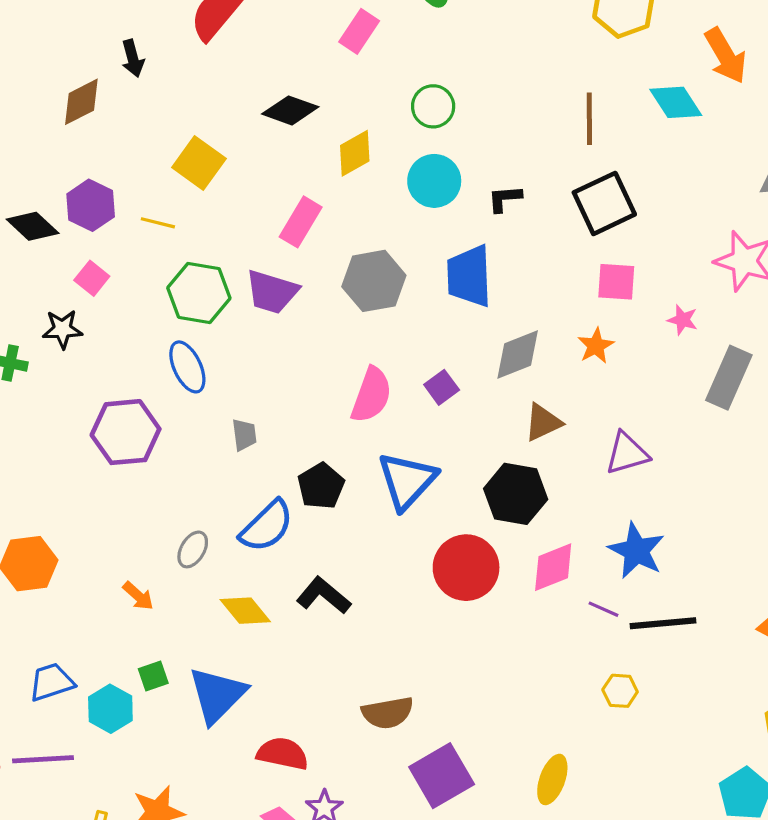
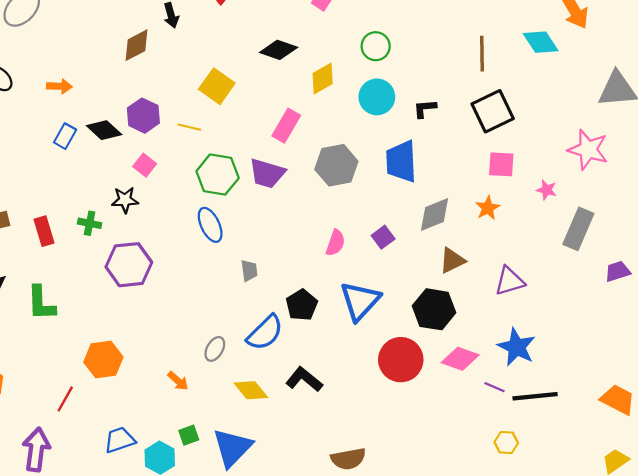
pink semicircle: (371, 395) -> (335, 243), size x0.7
purple hexagon: (126, 432) -> (129, 265), moved
pink diamond: (553, 567) -> (460, 359), turned 42

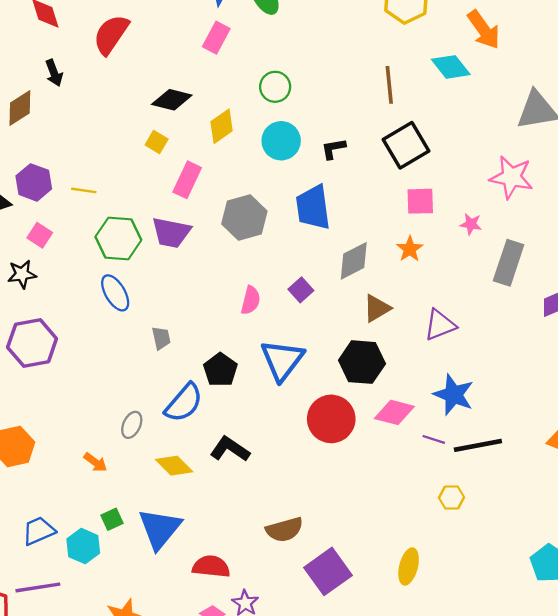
yellow square: (217, 86) -> (157, 142), moved, size x0.6

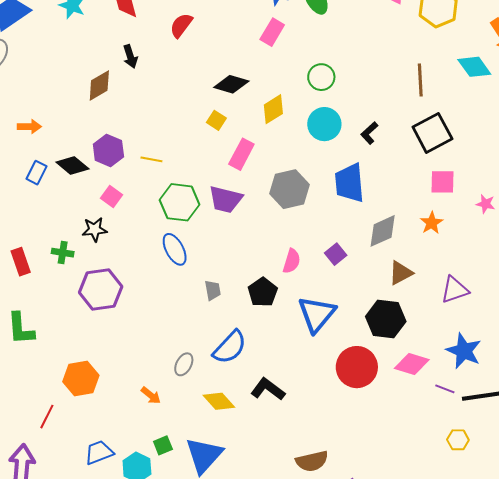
red semicircle: (111, 34) -> (181, 25), size x0.7
black L-shape: (333, 149) -> (369, 133), turned -35
black pentagon: (220, 370) -> (263, 292), moved

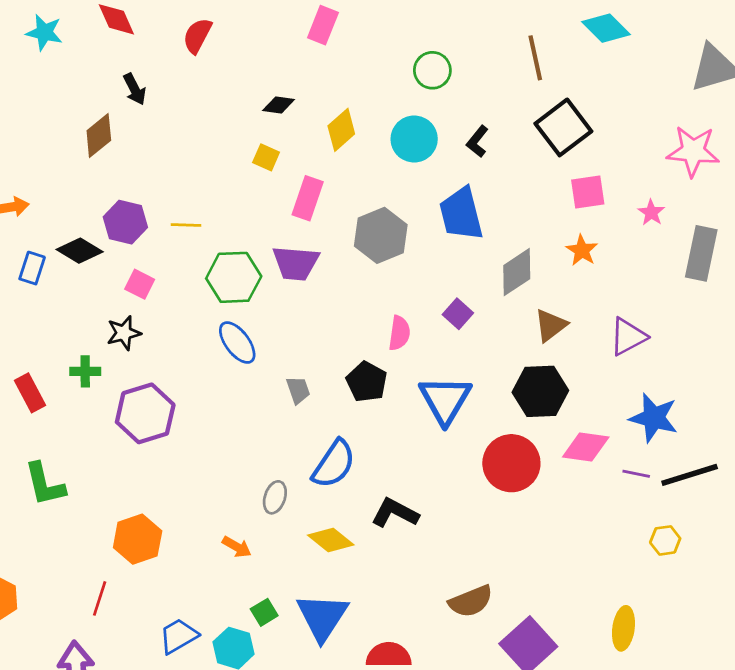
green circle: (321, 77) -> (432, 70), moved
black diamond: (231, 84) -> (279, 105), size x0.7
pink star: (486, 204) -> (651, 213), turned 30

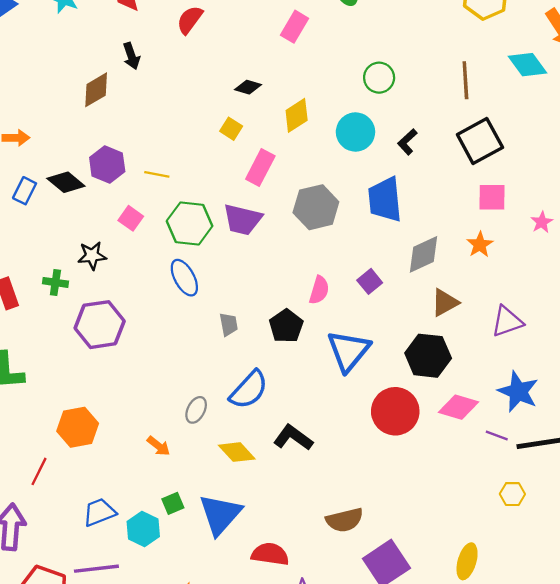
pink square: (140, 284) -> (131, 218), moved

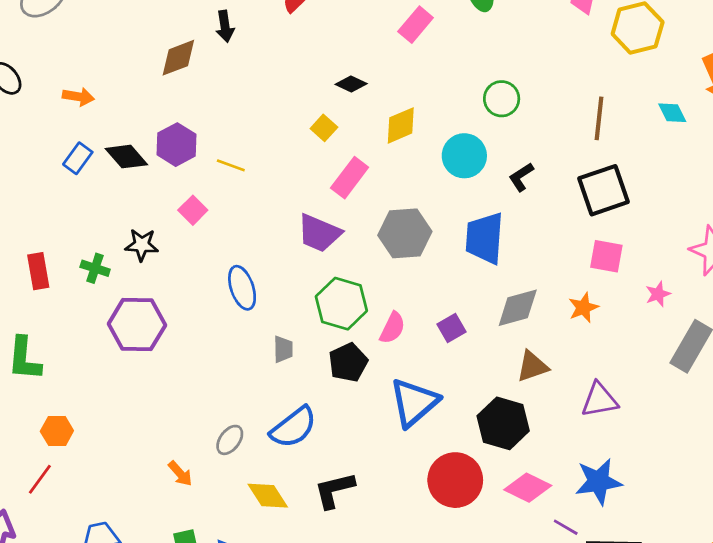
cyan diamond: (527, 65) -> (672, 113), size x0.7
green hexagon: (190, 224) -> (341, 304), moved
blue star: (518, 392) -> (598, 482), turned 30
orange hexagon: (78, 427) -> (57, 431), moved, size x0.7
black L-shape: (293, 438) -> (334, 490), turned -60

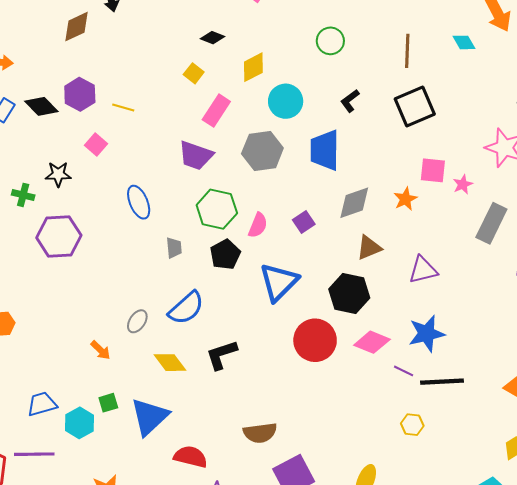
cyan circle: (464, 156) -> (286, 101), moved
pink square: (606, 256) -> (433, 170), moved

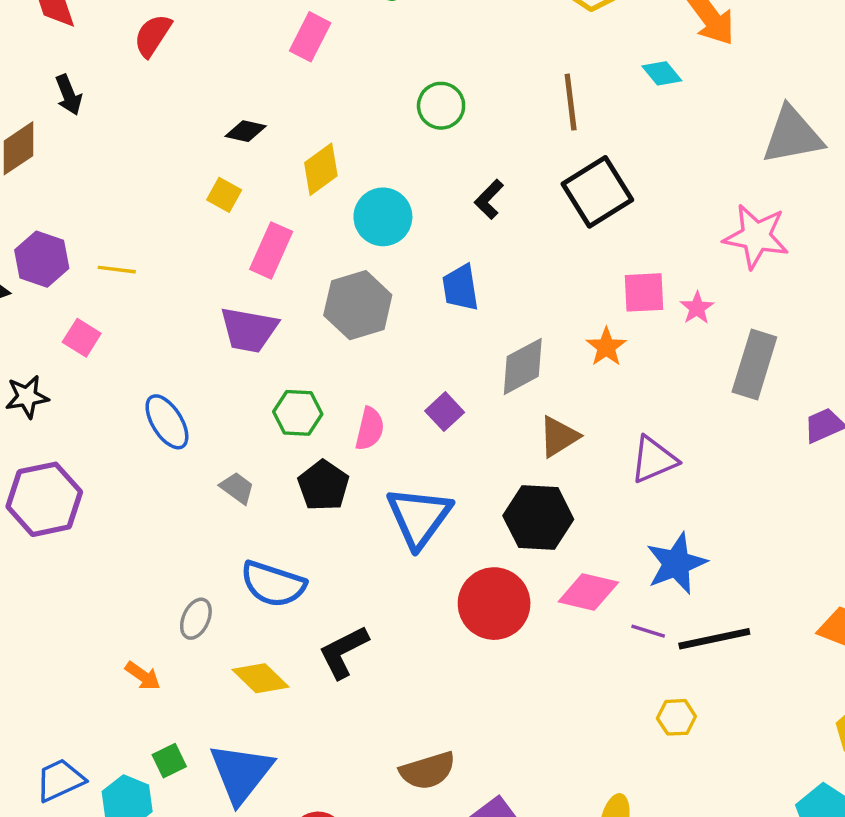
blue trapezoid: (325, 150) -> (460, 288), size x0.7
green hexagon: (217, 209) -> (298, 413), size x0.7
gray trapezoid: (174, 248) -> (237, 488), turned -40
blue semicircle: (186, 308) -> (273, 584), turned 69

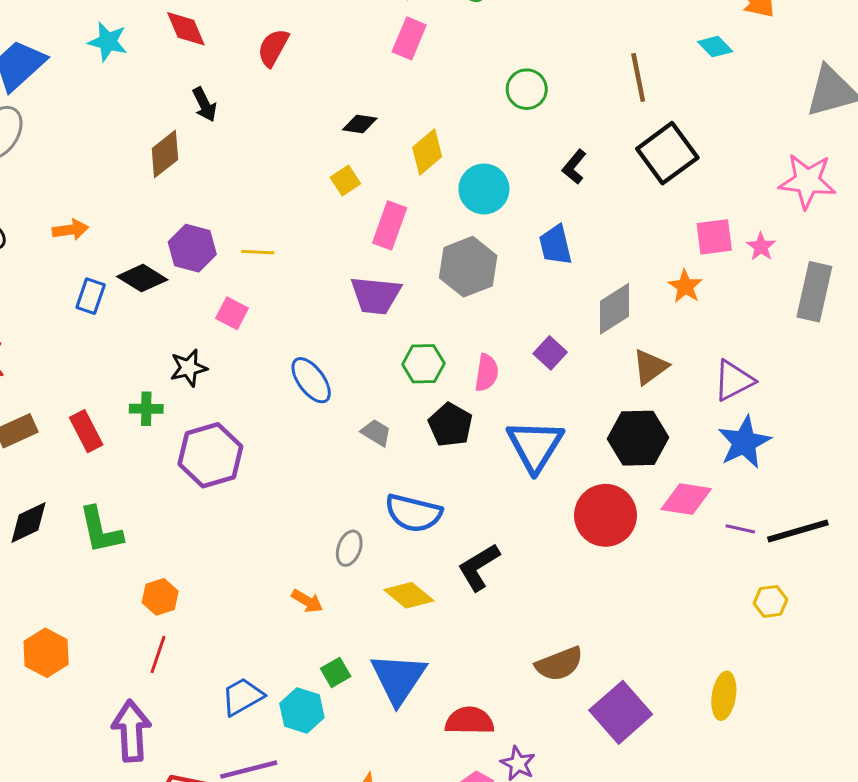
yellow square: (224, 195) -> (345, 181), turned 32
blue star: (676, 563) -> (744, 442), moved

